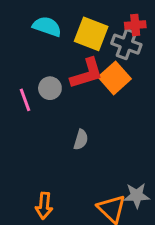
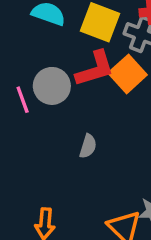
gray circle: (50, 88) -> (52, 86), size x1.4

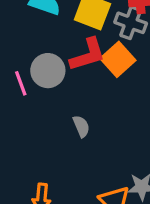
gray semicircle: (88, 146) -> (81, 126), turned -40

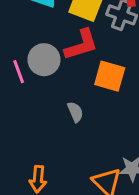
orange square: (118, 59) -> (110, 76), moved, turned -32

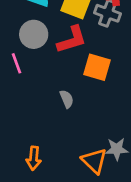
gray circle: (44, 60) -> (34, 34), moved

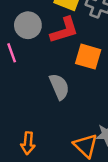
gray semicircle: (67, 99) -> (59, 87), size x1.5

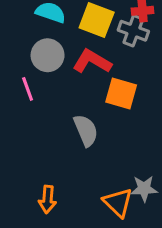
red L-shape: (64, 30) -> (92, 61), turned -132

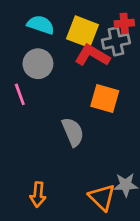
gray cross: (133, 31) -> (116, 41), turned -32
red L-shape: (92, 61) -> (92, 55), moved

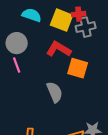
red cross: (124, 23) -> (79, 14), moved
red L-shape: (92, 55) -> (59, 49), moved
gray circle: (38, 64) -> (17, 43), moved

